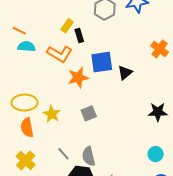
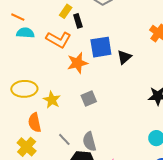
orange semicircle: (27, 128) -> (35, 123), moved

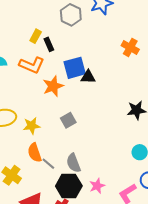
black triangle: (124, 57) -> (88, 77), moved, turned 49
yellow star: (52, 100) -> (32, 126), turned -30
orange semicircle: (35, 123) -> (35, 153), moved

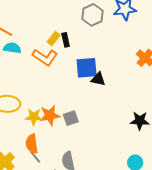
yellow rectangle: (36, 36) -> (54, 38), moved
orange star: (53, 86) -> (50, 115), moved
gray line: (48, 164) -> (35, 157), moved

